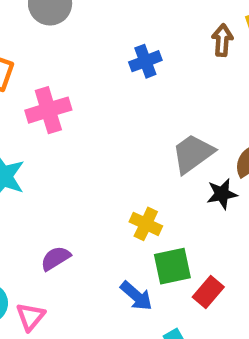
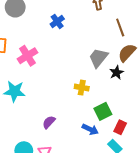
blue cross: (145, 61) -> (57, 21), moved
yellow cross: (146, 224) -> (82, 88), moved
red rectangle: (208, 292) -> (120, 127), moved

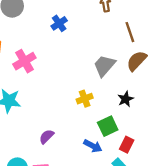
black star: (117, 73) -> (126, 99), moved
yellow cross: (82, 88) -> (85, 99), turned -32

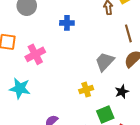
blue cross: (59, 23) -> (67, 23), turned 32

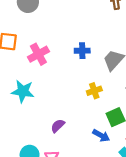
blue cross: (67, 23) -> (82, 51), moved

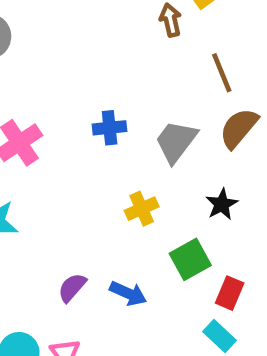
blue arrow: (101, 135) -> (128, 293), moved

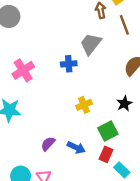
brown line: (222, 73) -> (124, 25), moved
gray trapezoid: (176, 141) -> (91, 44), moved
red rectangle: (230, 293) -> (106, 154), moved

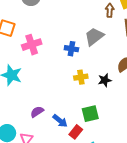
black star: (124, 104) -> (105, 80), moved
yellow cross: (84, 105) -> (81, 77), moved
red rectangle: (106, 154) -> (76, 132), moved

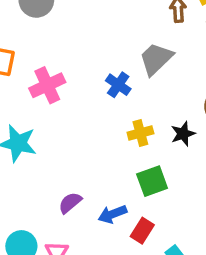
blue cross: (71, 49) -> (118, 85), turned 32
green square: (90, 114) -> (152, 181), moved
blue arrow: (60, 121) -> (112, 214), turned 126

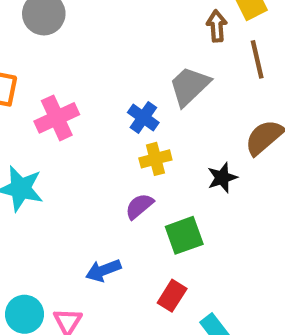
yellow cross: (140, 133) -> (155, 159), moved
purple semicircle: (70, 203) -> (139, 206), moved
blue arrow: (112, 214) -> (103, 270), moved

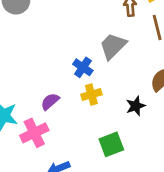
pink cross: (57, 118) -> (34, 133), moved
purple semicircle: (139, 206) -> (50, 102), moved

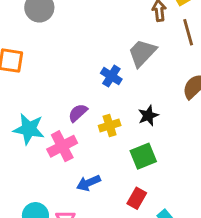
yellow cross: (91, 94) -> (110, 126), moved
black star: (136, 106) -> (148, 116), moved

